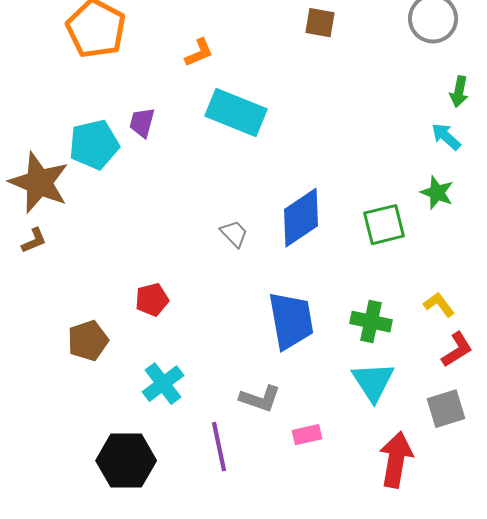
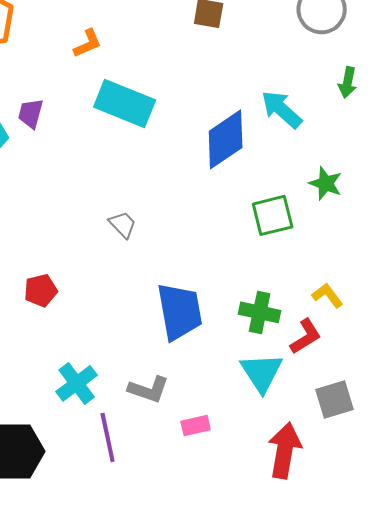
cyan arrow: (446, 137) -> (282, 109), moved, size x1.4
blue diamond: (301, 218) -> (226, 139), moved
red L-shape: (457, 350) -> (306, 336), moved
cyan cross: (163, 384) -> (77, 383), moved

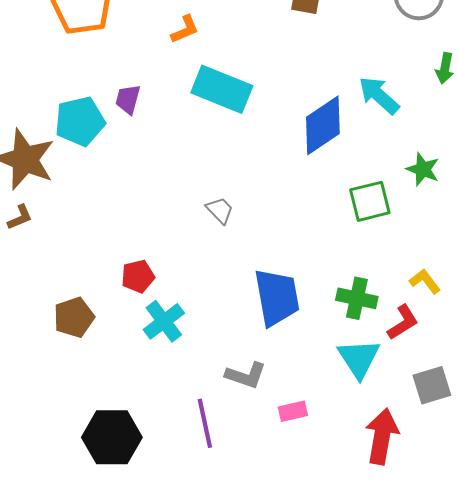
cyan cross: (77, 383) -> (164, 321), moved

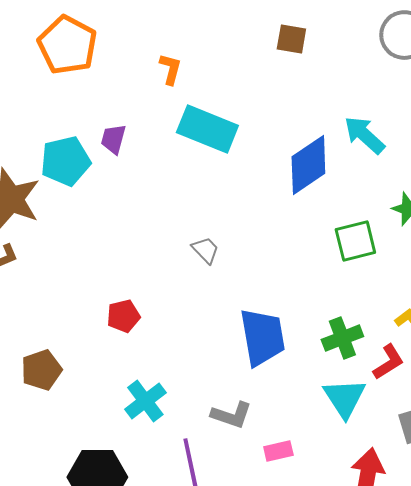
orange L-shape: (185, 29) -> (170, 69), turned -52
green cross: (357, 298) -> (342, 338), turned -33
brown pentagon: (74, 317) -> (41, 370), moved
cyan cross: (164, 321) -> (145, 401), moved

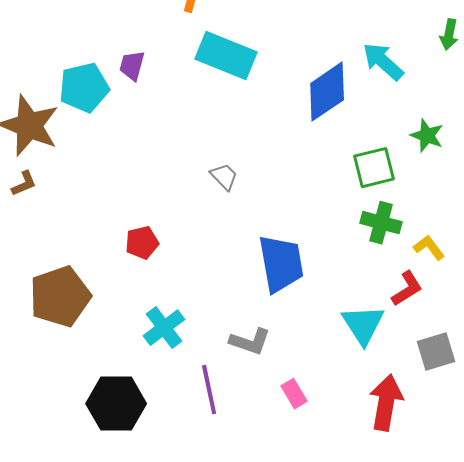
green cross: (342, 338) -> (381, 223), moved, turned 36
brown pentagon: (41, 370) -> (60, 297), size x1.5
pink rectangle: (278, 451) -> (294, 394), moved, turned 72

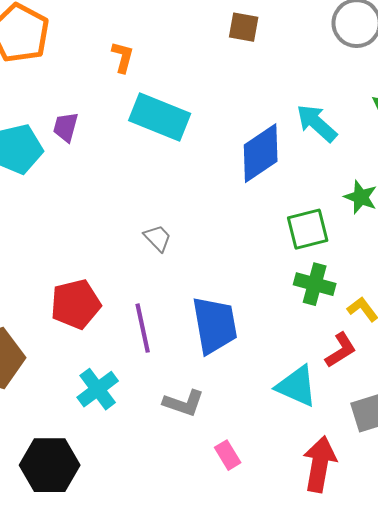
red pentagon: (142, 243) -> (76, 304), size x1.5
cyan triangle: (363, 325) -> (297, 386), turned -33
purple line: (209, 390) -> (143, 328), moved

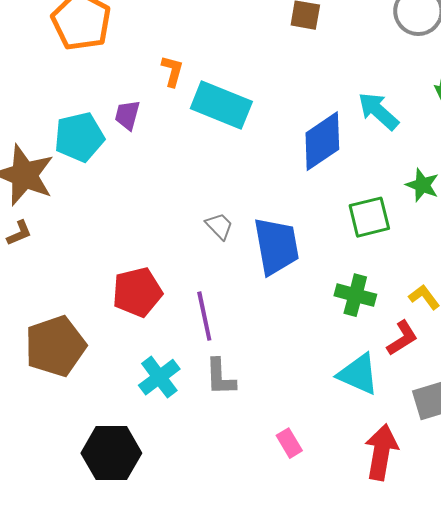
orange L-shape: (123, 57) -> (172, 71), moved
green cross: (315, 284) -> (355, 295), moved
blue trapezoid: (215, 325) -> (276, 246), moved
gray L-shape: (184, 403) -> (220, 377), moved, turned 69

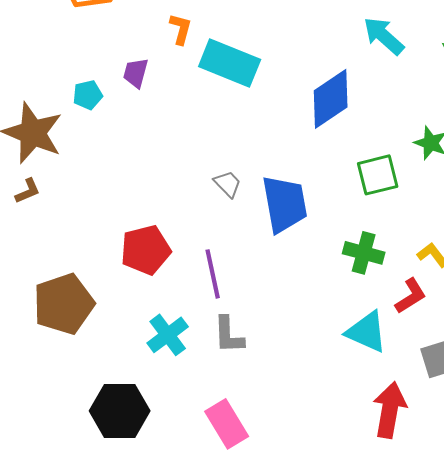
cyan arrow: (378, 111) -> (384, 36), moved
cyan pentagon: (79, 137) -> (88, 95), size x0.6
pink rectangle: (289, 443) -> (227, 424), moved, size x1.6

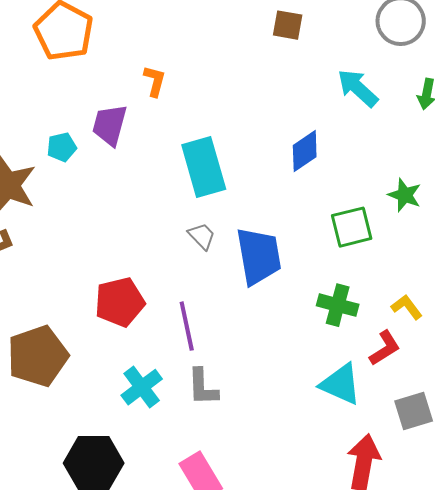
cyan rectangle: (230, 63) -> (204, 167), moved, turned 52
purple trapezoid: (136, 73) -> (110, 125), size x1.4
blue diamond: (331, 99) -> (305, 151), size x0.7

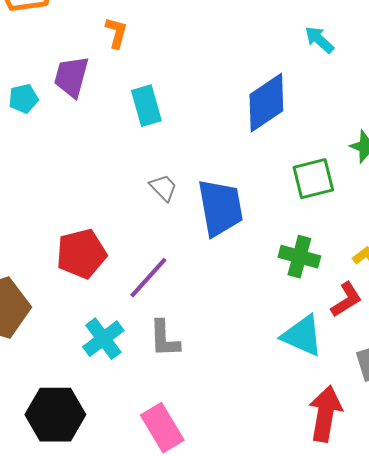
cyan arrow: (358, 88) -> (319, 40), size x0.7
blue diamond: (305, 151) -> (266, 103), size x1.4
cyan rectangle: (204, 167) -> (146, 106), moved, size x0.7
purple line: (187, 326) -> (148, 278), turned 54

